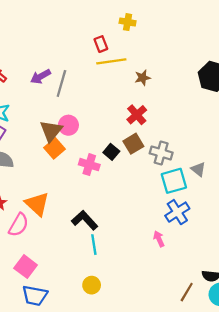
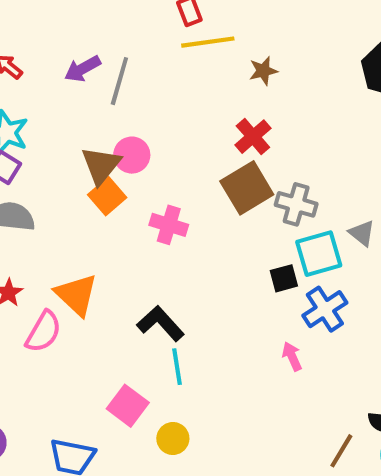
brown square: (133, 144) -> (247, 188), size x1.4
black square: (111, 152) -> (284, 278), moved, turned 35
pink square: (26, 267) -> (128, 406), moved

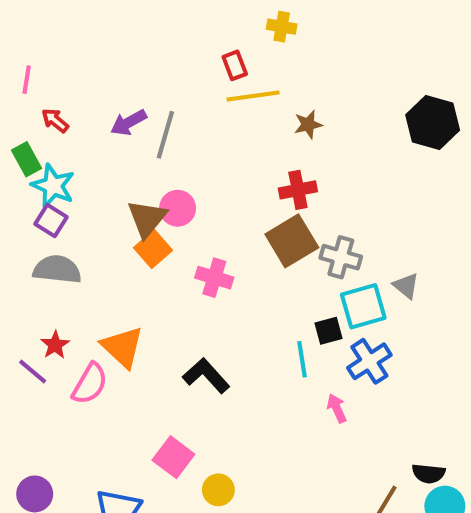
red cross: (253, 137) -> (298, 190), turned 30
cyan line: (177, 367) -> (302, 359), moved

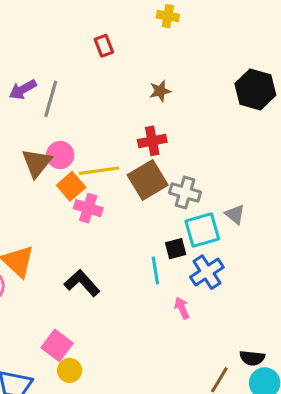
yellow cross: (282, 27) -> (168, 16), moved
yellow line: (253, 96) -> (99, 171), moved
orange square: (153, 249) -> (71, 186), moved
yellow circle: (218, 490) -> (70, 370), moved

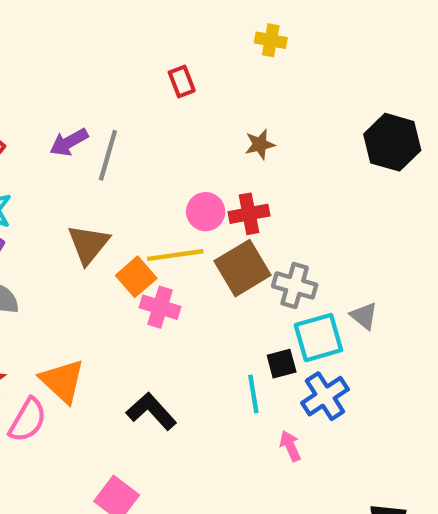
pink circle: (60, 155) -> (206, 212), moved

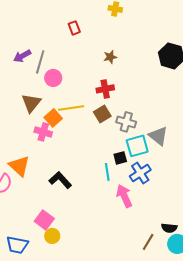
pink circle: (206, 212) -> (53, 78), moved
brown square: (243, 268) -> (102, 114), size x0.7
pink cross: (160, 307) -> (43, 132), moved
gray triangle: (364, 316) -> (158, 136), size x1.5
pink arrow: (290, 446) -> (124, 196), size x1.6

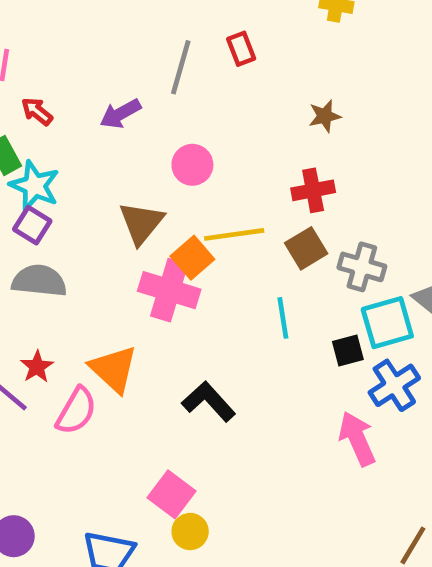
gray line: (40, 62) -> (181, 67), moved
pink cross: (43, 132) -> (169, 290), size x1.4
cyan line: (107, 172) -> (283, 318), moved

